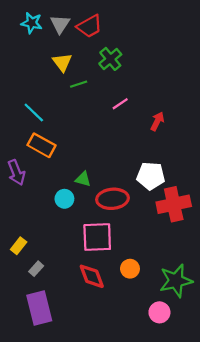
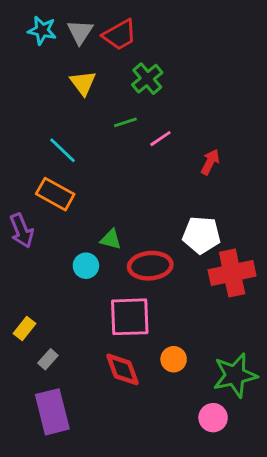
green line: (79, 84) -> (125, 122), moved
cyan line: (34, 113) -> (63, 150), moved

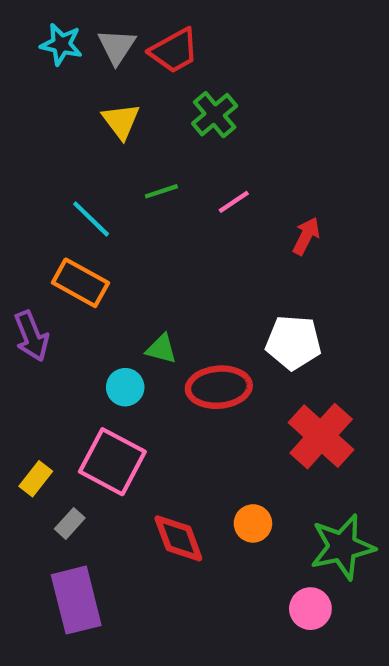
green line: (125, 122) -> (161, 191), moved
red cross: (232, 273) -> (321, 436), moved, turned -36
pink square: (130, 317) -> (112, 462), moved, turned 30

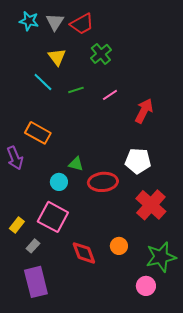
cyan line: (91, 219) -> (43, 82), moved
red arrow: (306, 236) -> (144, 111), size x1.4

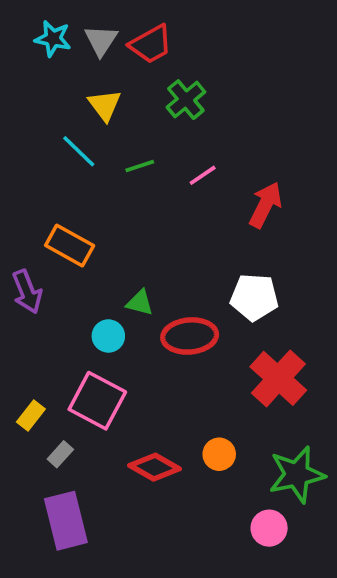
red diamond: (84, 253) -> (155, 467), turned -40

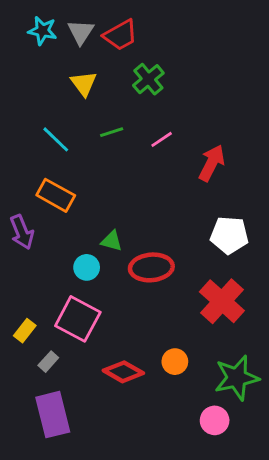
cyan line: (79, 151) -> (56, 139), moved
white pentagon: (254, 297) -> (229, 235), moved

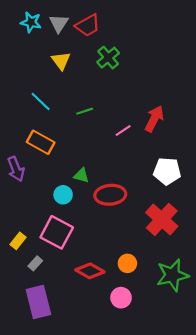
green line: (112, 132) -> (85, 111), moved
pink line: (162, 139) -> (123, 130), moved
pink circle: (215, 420) -> (121, 298), moved

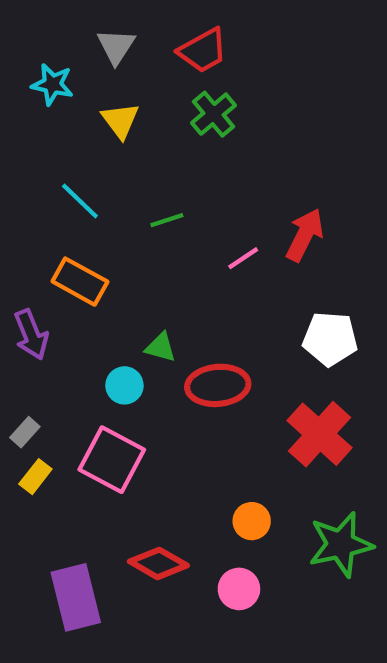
cyan star: (31, 22) -> (52, 84), moved
red trapezoid: (88, 25) -> (203, 50), moved
gray rectangle: (35, 263) -> (25, 432), moved
red diamond: (90, 271) -> (158, 563), moved

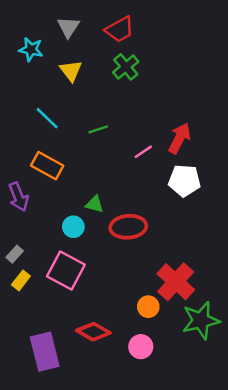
white pentagon: (330, 339) -> (184, 181), moved
red cross: (320, 434) -> (176, 282), moved

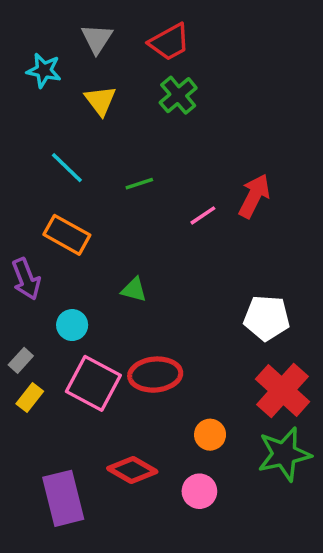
white pentagon: (184, 181) -> (267, 318), moved
cyan circle: (73, 227) -> (72, 325), moved
red ellipse: (128, 227) -> (155, 375), moved
red cross: (176, 282) -> (283, 390), moved

